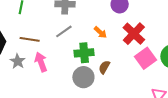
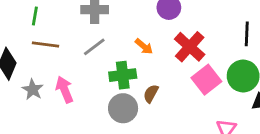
brown line: (30, 39) -> (45, 45), moved

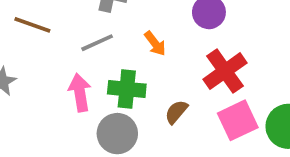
orange arrow: (144, 46) -> (155, 44), moved
pink arrow: (64, 90) -> (80, 93), moved
brown semicircle: (151, 94) -> (176, 112), moved

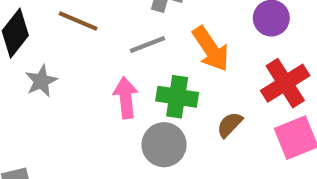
orange arrow: (155, 44) -> (211, 49), size x1.6

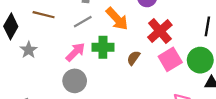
pink arrow: (126, 98) -> (75, 52), turned 60
gray circle: (164, 145) -> (75, 81), moved

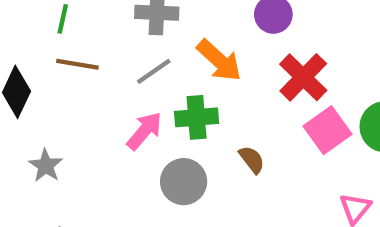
gray star: (29, 50) -> (46, 166), moved
brown semicircle: (133, 58) -> (252, 160), moved, turned 112
gray circle: (75, 81) -> (184, 182), moved

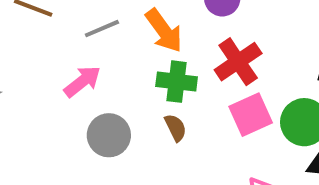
green cross: (197, 117) -> (177, 82), moved

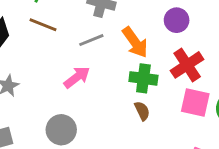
pink square: (251, 115) -> (195, 103), turned 36
gray circle: (109, 135) -> (61, 130), moved

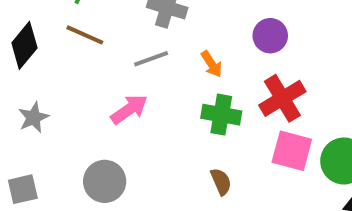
orange arrow: (135, 42) -> (212, 64), size x0.6
brown semicircle: (142, 111) -> (221, 182), moved

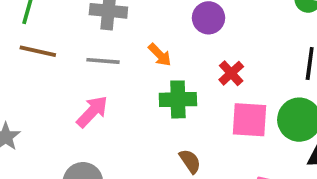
gray line: (151, 59) -> (103, 61), turned 36
red cross: (282, 98) -> (231, 73), size x0.6

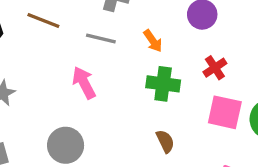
pink arrow: (92, 112) -> (84, 83), turned -80

